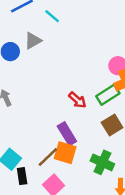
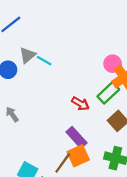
cyan line: (52, 16) -> (44, 61), moved
orange square: (65, 153) -> (78, 156), turned -30

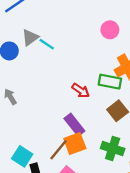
pink circle: (113, 64) -> (110, 30), moved
green rectangle: (108, 93) -> (110, 82), turned 50

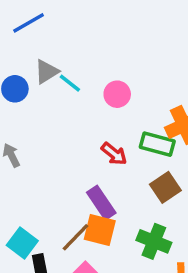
pink circle: (110, 30) -> (117, 94), moved
orange square: (75, 143) -> (100, 230), turned 30

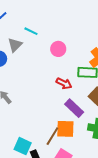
cyan line: (70, 83) -> (31, 31), moved
purple rectangle: (101, 203) -> (74, 108), moved

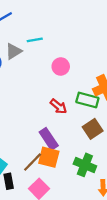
cyan line: (31, 31) -> (35, 40), turned -48
purple rectangle: (74, 108) -> (49, 139), moved

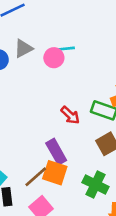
cyan line: (35, 40) -> (66, 49), moved
pink circle: (61, 66) -> (54, 58), moved

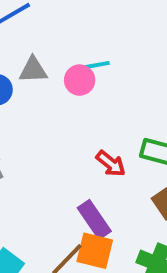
gray triangle: (23, 48) -> (33, 70), turned 30

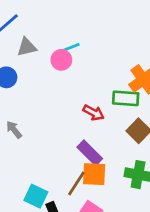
gray triangle: (33, 70) -> (27, 47), moved

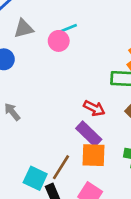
red arrow: (94, 113) -> (94, 108), moved
brown line: (76, 183) -> (61, 167), moved

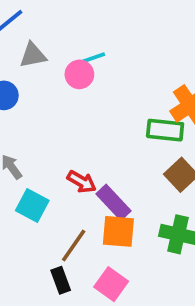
red arrow: (94, 108) -> (82, 182), moved
cyan square: (35, 178) -> (32, 205), moved

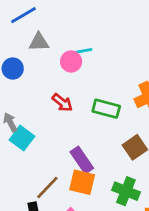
green rectangle: (165, 130) -> (106, 109), moved
red arrow: (82, 182) -> (62, 103), moved
cyan square: (32, 205) -> (22, 138), moved

